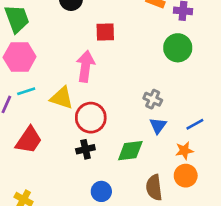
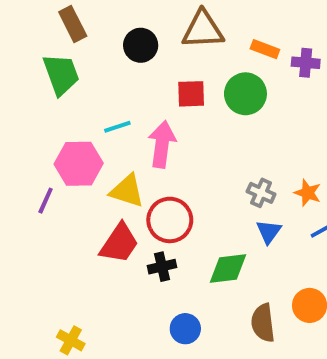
green circle: (178, 48) -> (245, 94), moved
pink hexagon: (20, 57) -> (79, 164), moved
cyan line: (26, 91) -> (117, 127), moved
red trapezoid: (29, 140) -> (119, 243), moved
orange star: (184, 151) -> (308, 193), moved, turned 30

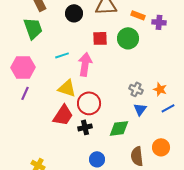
pink hexagon: (79, 164) -> (23, 67), moved

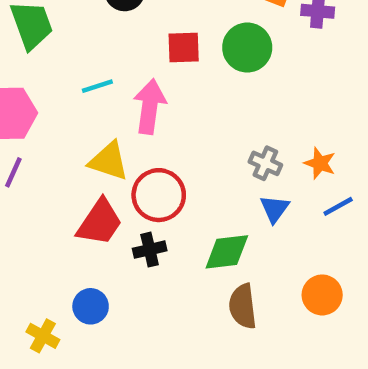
brown semicircle: (137, 156) -> (243, 306), moved
blue circle: (97, 159) -> (91, 306), moved

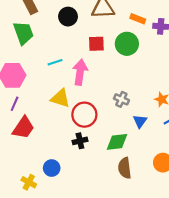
gray cross: (265, 163) -> (121, 99), moved
red trapezoid: (100, 222) -> (23, 128), moved

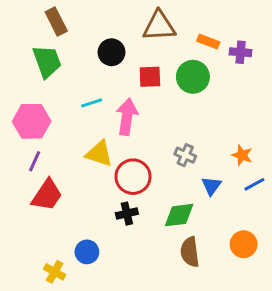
black circle: (68, 17) -> (111, 52), moved

